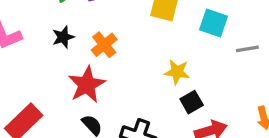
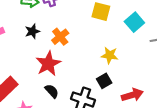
cyan square: (214, 23) -> (134, 22), turned 30
black square: (192, 102) -> (104, 81), moved

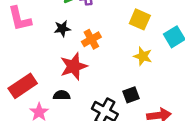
yellow star: (110, 55) -> (143, 56), moved
black semicircle: (52, 91) -> (62, 95), moved, turned -56

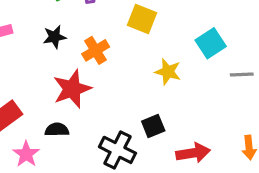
yellow square: (140, 19) -> (142, 19), moved

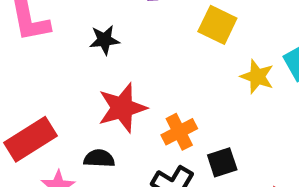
orange cross: (96, 50) -> (179, 132), moved
yellow star: (168, 72) -> (257, 77), moved

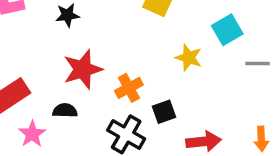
yellow star: (257, 77) -> (189, 58), moved

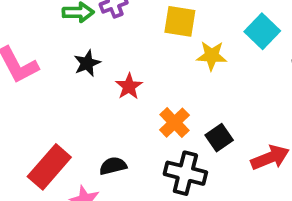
yellow star: (189, 58) -> (212, 56), moved
red star: (83, 69) -> (129, 86), moved, size x0.6

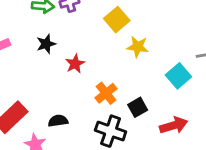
yellow square: (180, 21) -> (117, 20), turned 35
cyan square: (262, 31) -> (178, 76), moved

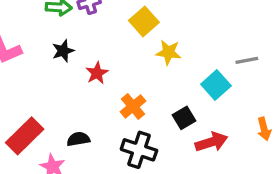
black square: (138, 107) -> (184, 118), moved

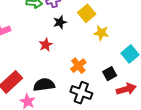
black star: (63, 51) -> (60, 22), moved
red star: (97, 73) -> (46, 45), moved
black semicircle: (78, 139) -> (44, 85), size x1.5

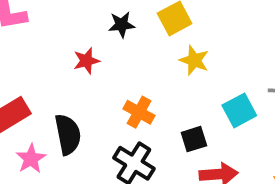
orange cross: (78, 66) -> (139, 112), turned -35
black semicircle: (44, 85) -> (68, 134), turned 75

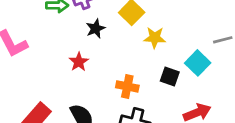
black square: (194, 139) -> (170, 77), moved, turned -36

